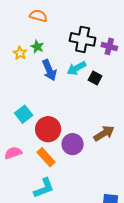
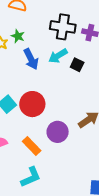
red circle: (48, 129) -> (32, 104), moved

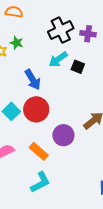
black cross: (63, 27) -> (61, 30), turned -30
blue arrow: (31, 59) -> (33, 80), moved

